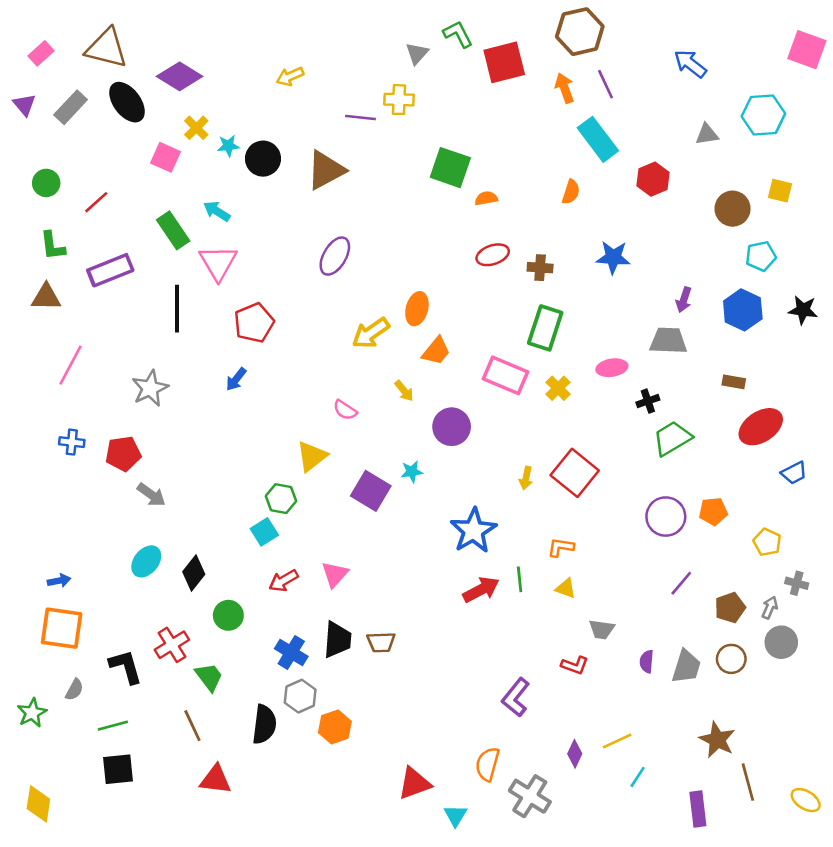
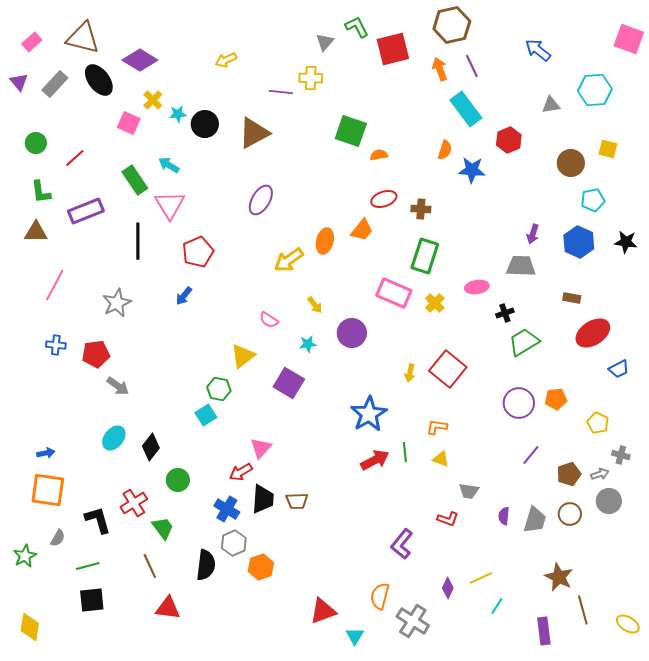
blue star: (613, 257) -> (472, 170), moved
orange trapezoid: (436, 351) -> (362, 230), moved
cyan star: (412, 472) -> (308, 344), moved
red arrow: (284, 581) -> (241, 472), moved
gray arrow: (770, 608) -> (600, 474), turned 48

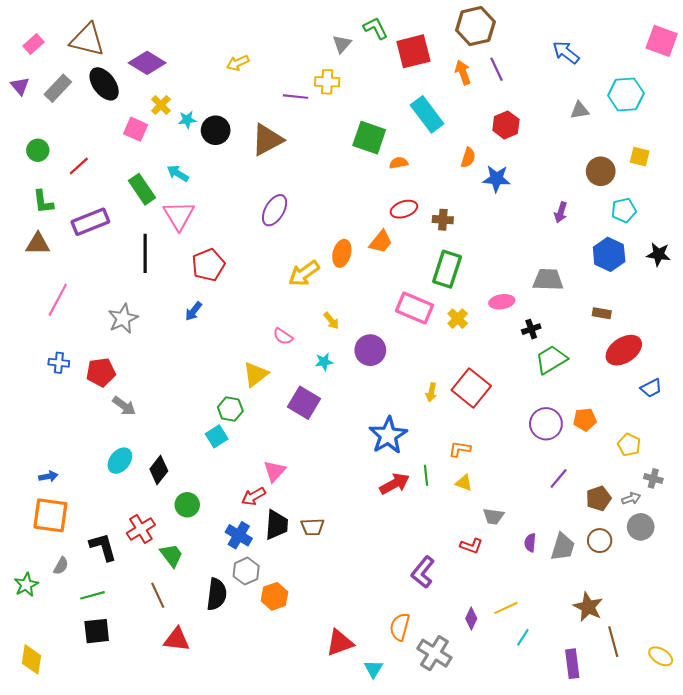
cyan rectangle: (466, 109) -> (427, 114), moved
red hexagon: (509, 140) -> (506, 125), moved
purple arrow: (533, 234) -> (561, 212), moved

